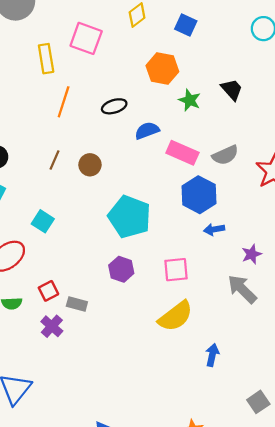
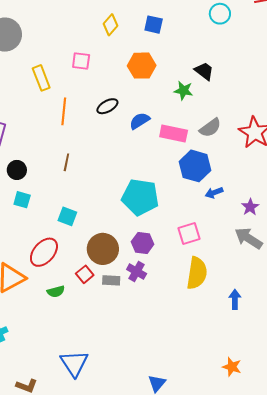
pink square: (86, 38) -> (81, 61), moved, size x0.7
green star: (190, 100) -> (183, 91), moved
brown circle: (90, 165) -> (103, 249), moved, size x1.6
yellow semicircle: (176, 316) -> (197, 273), turned -32
purple cross: (52, 326) -> (137, 272), moved

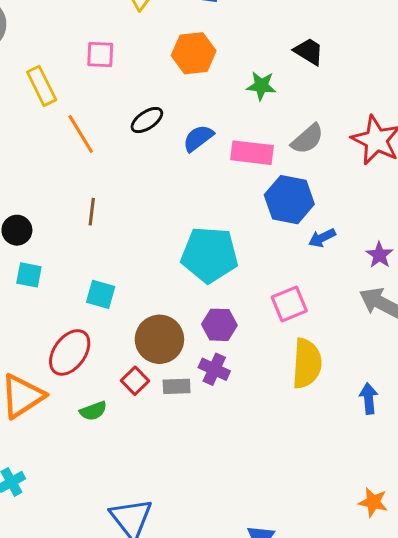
black trapezoid: (204, 71) -> (309, 51), moved
orange line: (64, 111) -> (81, 134), turned -32

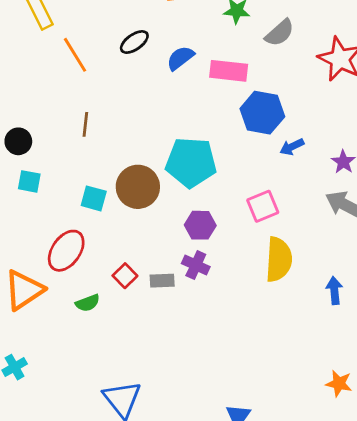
gray semicircle: (307, 139) -> (280, 33), moved
brown circle: (159, 339) -> (138, 187), moved

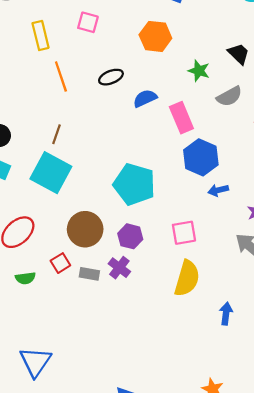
pink rectangle: (229, 71) -> (181, 118), turned 48
brown circle: (138, 187) -> (85, 229), moved
cyan square: (94, 198) -> (51, 173), moved, size x1.8

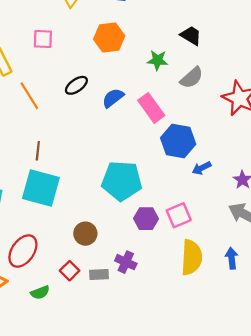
brown circle: (85, 229) -> (85, 234), size x0.7
purple hexagon: (130, 236) -> (146, 219), moved
blue arrow: (226, 314) -> (232, 258), moved

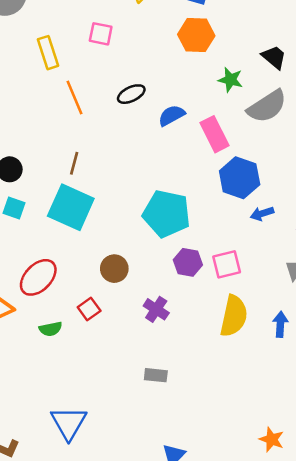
orange hexagon: (109, 38) -> (196, 35), moved
gray semicircle: (192, 78) -> (267, 106), size x1.4
gray rectangle: (99, 274) -> (156, 375), moved

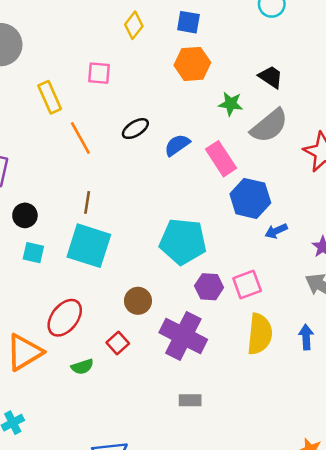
purple cross: (156, 309) -> (183, 336), size x1.8

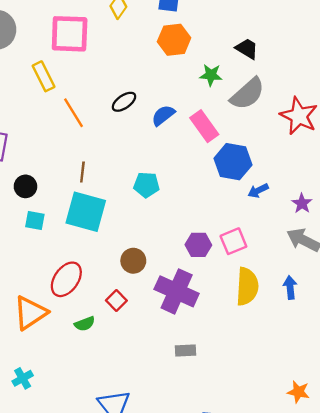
pink square: (99, 73) -> (70, 34), moved, size x1.8
cyan pentagon: (183, 241) -> (146, 185), moved, size x0.6

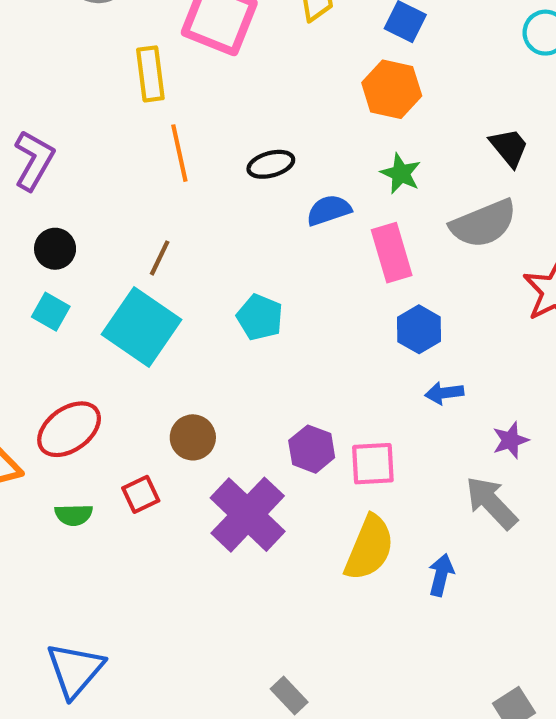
green star: (211, 75) -> (401, 174), moved
blue hexagon: (233, 162) -> (419, 329), size x0.7
gray rectangle: (186, 351) -> (289, 696), moved, turned 30

